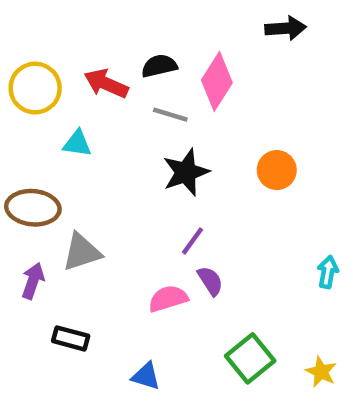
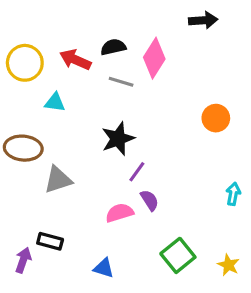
orange circle: (277, 170) -> (216, 118), moved
black star: (186, 172) -> (118, 139), moved
purple arrow: (33, 281) -> (23, 260), moved

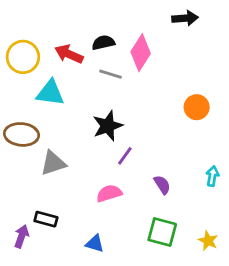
cyan triangle: (55, 102) -> (50, 93), size x1.5
purple semicircle: (150, 200) -> (162, 185), moved
green square: (178, 255) -> (162, 232), turned -36

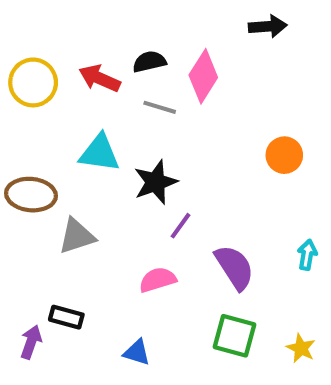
cyan triangle: (50, 93) -> (100, 153), moved
purple semicircle: (162, 185) -> (234, 267), size x1.6

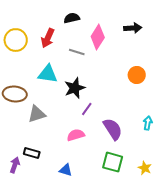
black arrow: (268, 26) -> (133, 28), moved
black semicircle: (149, 62) -> (72, 18), moved
red arrow: (100, 78) -> (48, 38), turned -90

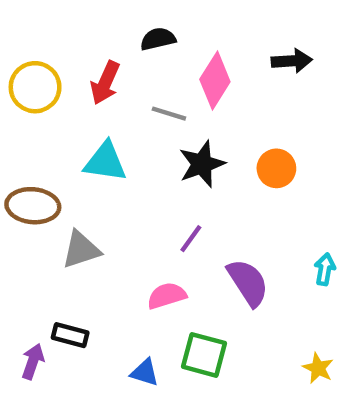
orange circle: (137, 75) -> (276, 168), moved
black star: (75, 88) -> (202, 164), moved
green square: (113, 162) -> (204, 355), moved

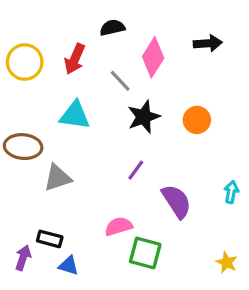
gray line: (169, 114) -> (120, 81), turned 30
pink semicircle: (167, 296) -> (119, 226), moved
blue triangle: (145, 372) -> (68, 266), moved

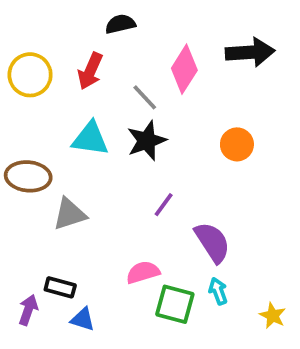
black semicircle: (112, 28) -> (120, 24), moved
black arrow: (208, 43) -> (250, 52), size x1.4
black star: (144, 117) -> (147, 141), moved
cyan arrow: (231, 192) -> (218, 291), moved, turned -30

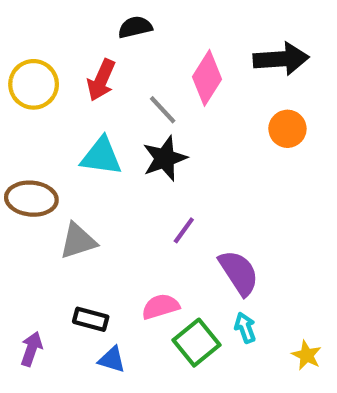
orange circle: (237, 144) -> (287, 129), moved
black rectangle: (60, 287) -> (91, 319), moved
green square: (175, 304) -> (196, 343), turned 36
blue triangle: (83, 319) -> (112, 359), moved

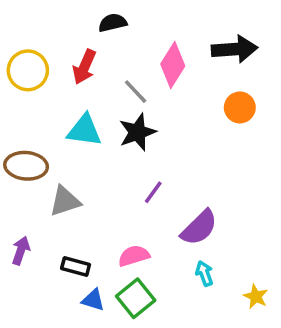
purple semicircle: (239, 273) -> (199, 228), turned 78
green square: (196, 343) -> (136, 298), moved
purple arrow: (31, 349) -> (21, 251), moved

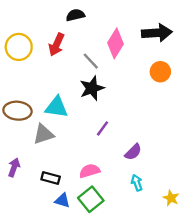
cyan triangle: (84, 130) -> (56, 107), moved
purple semicircle: (199, 228) -> (133, 152), size x0.7

